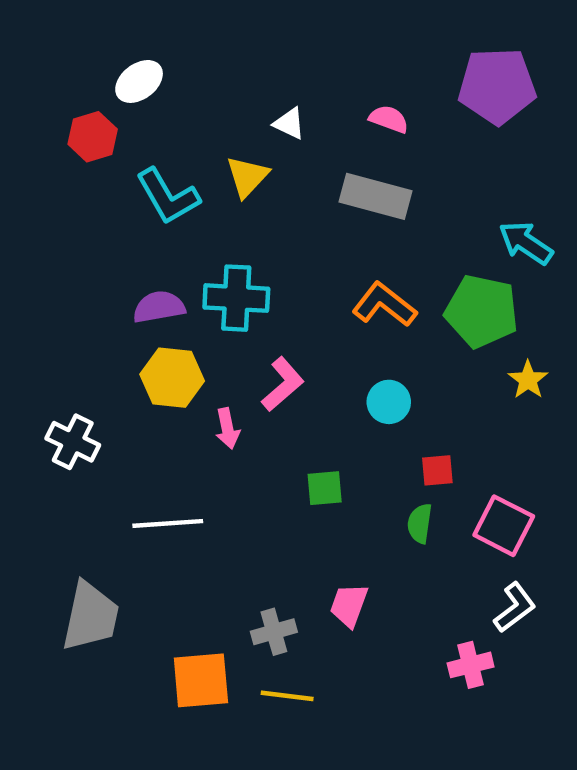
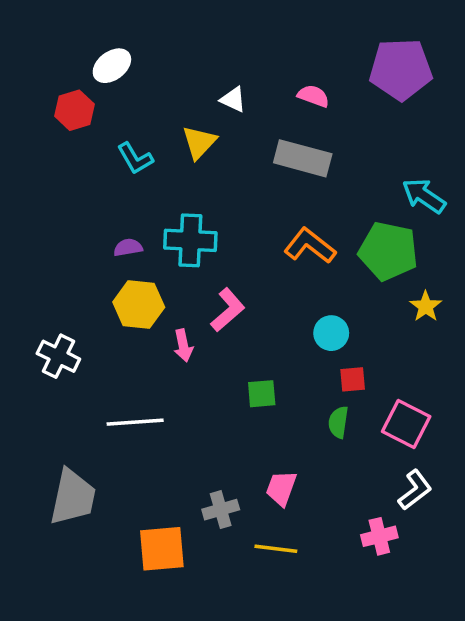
cyan L-shape: (168, 196) -> (135, 158), size x0.7
purple semicircle: (159, 307) -> (128, 247), size x0.7
cyan circle: (389, 402) -> (331, 333), moved
yellow line: (287, 696) -> (276, 549), moved

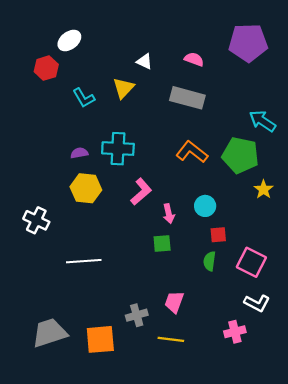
pink arrow: (183, 346) -> (169, 214), moved
white L-shape: (415, 490) -> (257, 303), turned 65
gray trapezoid: (73, 497) -> (50, 333), moved, turned -120

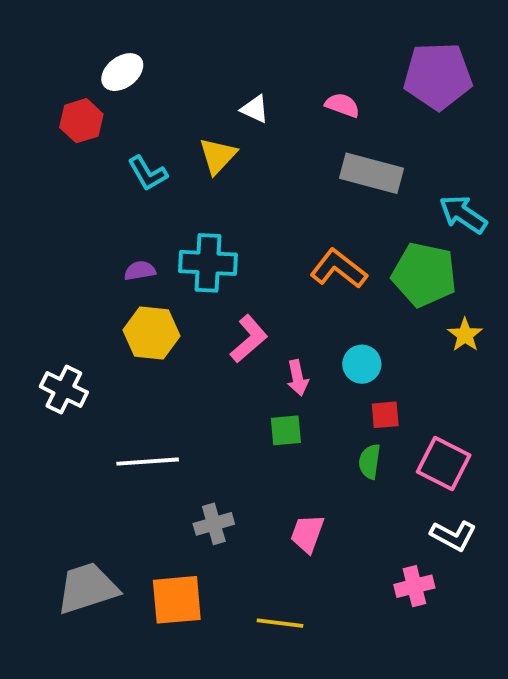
gray rectangle: (187, 98) -> (372, 173), moved
gray cross: (137, 315) -> (214, 524), moved
yellow line: (171, 339) -> (280, 623), moved

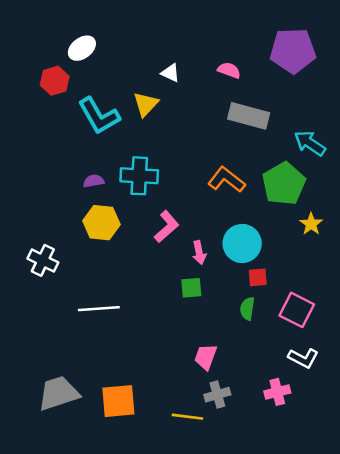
cyan L-shape: (148, 173) -> (99, 116), size x1.6
green pentagon: (424, 275) -> (284, 184), turned 30
cyan circle: (362, 364) -> (242, 243), size x1.5
gray cross: (214, 524) -> (217, 395), moved

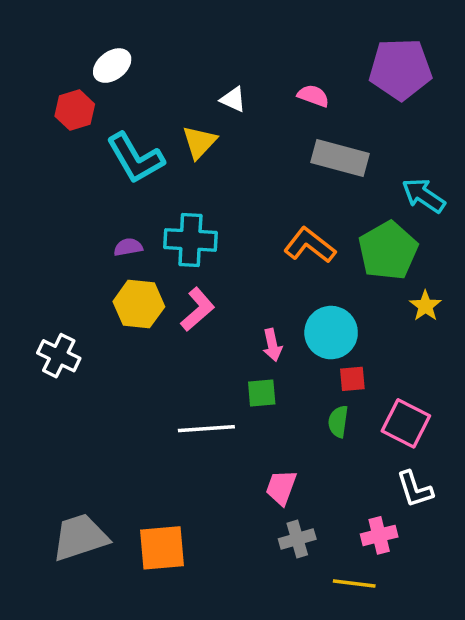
pink L-shape: (167, 227) -> (198, 309), moved
white line: (99, 309) -> (206, 429), moved
white L-shape: (303, 358) -> (415, 489), turned 44
yellow line: (187, 417) -> (354, 583), moved

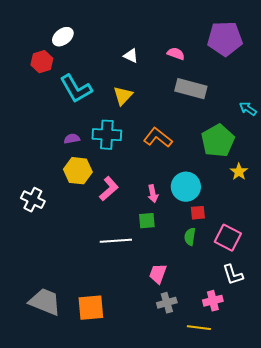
yellow triangle: (199, 142) -> (123, 96), moved
cyan arrow: (424, 195) -> (248, 109), moved, size x0.7
orange L-shape: (310, 245) -> (158, 138), moved
pink L-shape: (198, 309) -> (109, 189), moved
gray trapezoid: (80, 537) -> (45, 302), turned 40

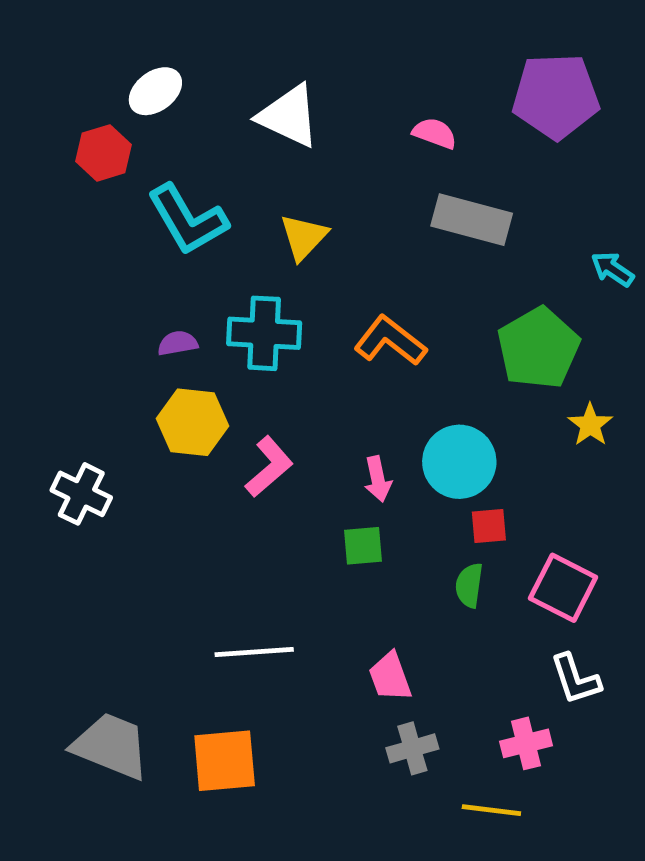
white triangle: (131, 56) -> (289, 116), moved, size x1.8
white line: (116, 241) -> (254, 652), moved
pink trapezoid: (158, 274) -> (390, 677), turned -40

